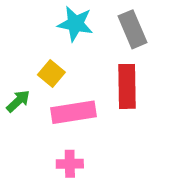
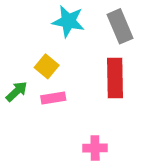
pink rectangle: (73, 112) -> (53, 98), moved, size x0.6
pink cross: (70, 164) -> (95, 148), moved

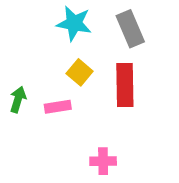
yellow square: (47, 66) -> (80, 72), moved
green arrow: (17, 91) -> (18, 99), turned -30

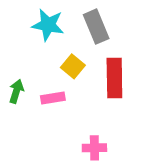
cyan star: (74, 23) -> (48, 25), moved
gray rectangle: (130, 29) -> (96, 27), moved

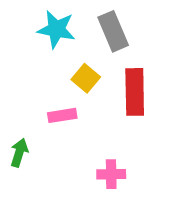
green arrow: (16, 91) -> (19, 153), moved

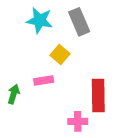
red rectangle: (135, 92) -> (98, 95), moved
green arrow: (19, 153) -> (14, 94), moved

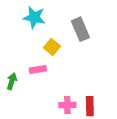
gray rectangle: (79, 22) -> (80, 29), moved
red rectangle: (98, 95) -> (90, 106), moved, size x0.7

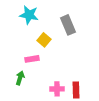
green arrow: (12, 81) -> (20, 78), moved

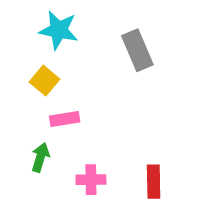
yellow square: (44, 40) -> (44, 81), moved
pink cross: (57, 89) -> (91, 180), moved

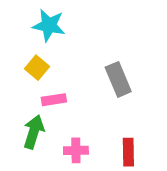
gray rectangle: (137, 50) -> (118, 79), moved
green arrow: (40, 157) -> (34, 132), size x1.4

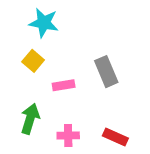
pink rectangle: (54, 100) -> (64, 85), moved
red rectangle: (128, 152) -> (115, 137), turned -65

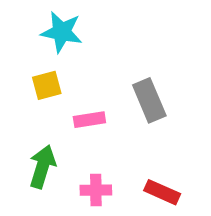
yellow square: (33, 61) -> (47, 85), turned 35

